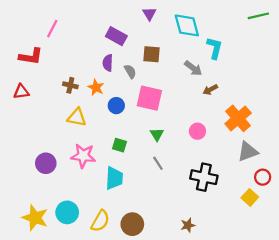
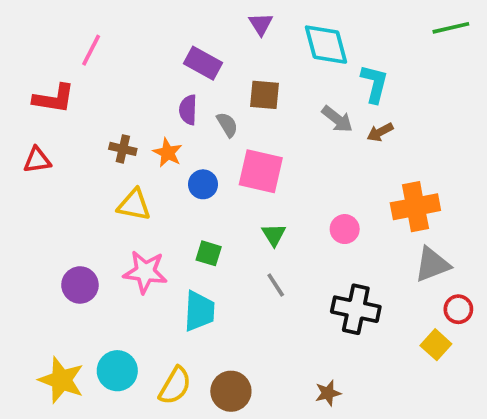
brown arrow: (210, 90) -> (380, 132), moved
orange cross: (238, 118) -> (415, 207), turned 30

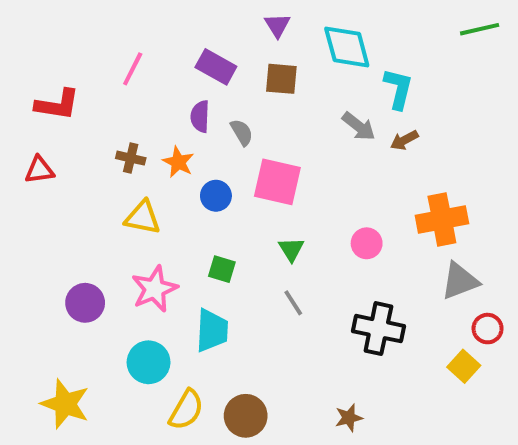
pink line: (91, 50) -> (133, 69), moved
brown square: (265, 95) -> (281, 79), moved
pink star: (145, 272) -> (154, 289), turned -30
cyan circle: (117, 371) -> (149, 362), moved

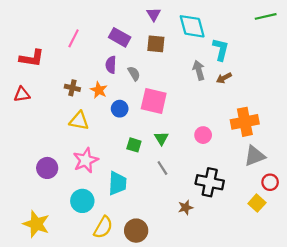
gray arrow: (359, 126) -> (199, 70), turned -144
green square: (222, 269) -> (134, 145), moved
brown star: (349, 418) -> (186, 208), moved

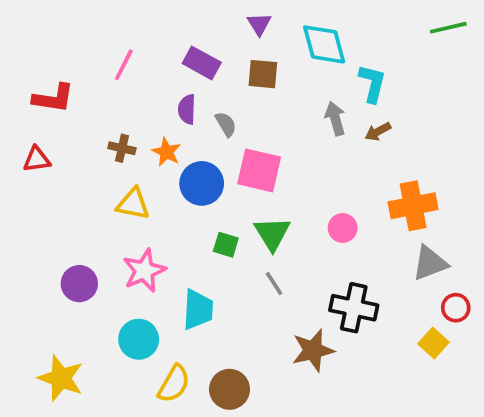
blue circle: (120, 109) -> (202, 183), size x1.5
green triangle: (161, 138) -> (272, 234), size x1.5
brown star: (186, 208) -> (313, 350), size x1.6

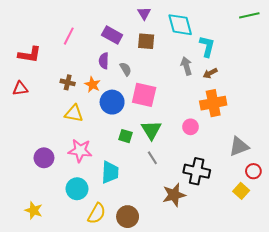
orange cross: (413, 206) -> (213, 103), moved
pink star: (144, 271) -> (80, 151), turned 30
yellow star: (61, 378) -> (34, 210), size x0.7

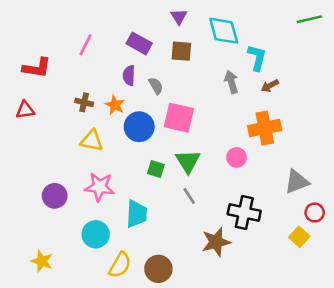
brown arrow: (210, 73) -> (270, 86), moved

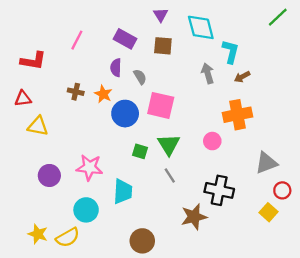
green line: (310, 19) -> (278, 17), turned -30
yellow triangle: (92, 141) -> (38, 126), moved
yellow semicircle: (120, 265) -> (68, 237), moved, turned 30

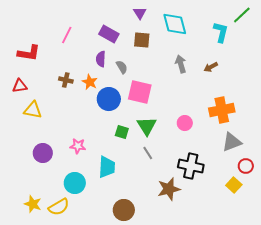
cyan L-shape: (231, 52) -> (221, 32), moved
orange cross: (238, 115) -> (222, 110), moved
pink star: (89, 167) -> (78, 146), size x0.7

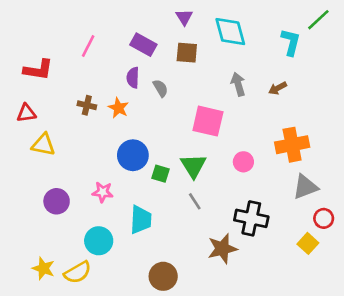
pink square: (140, 92) -> (208, 121), moved
blue circle: (109, 99) -> (133, 155), moved

